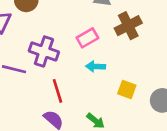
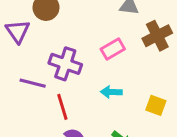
cyan arrow: (96, 66) -> (111, 92), moved
red line: (58, 91) -> (62, 107), moved

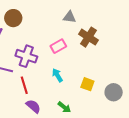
brown cross: (157, 36) -> (88, 37), turned -30
cyan arrow: (111, 92) -> (57, 75), turned 56

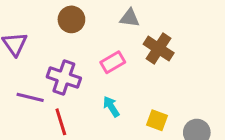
brown circle: (13, 18) -> (71, 19), moved

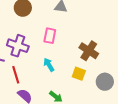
brown cross: (159, 48) -> (89, 51), moved
pink rectangle: (113, 62) -> (50, 36), turned -49

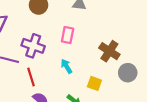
yellow square: (79, 74) -> (94, 83), moved
gray circle: (105, 82) -> (128, 73), moved

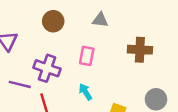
brown cross: (109, 51) -> (140, 50), moved, turned -30

